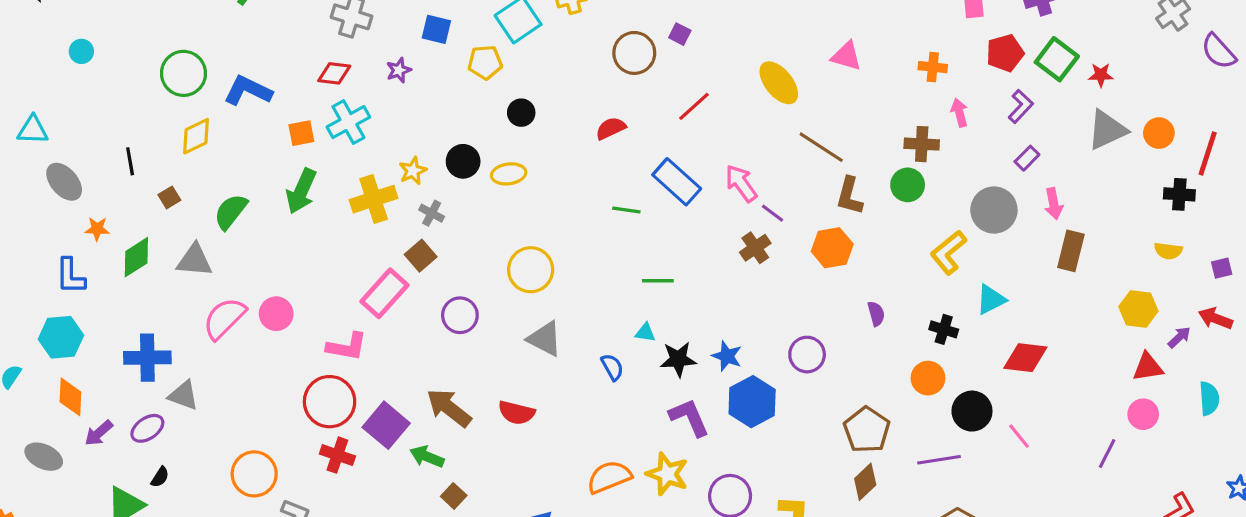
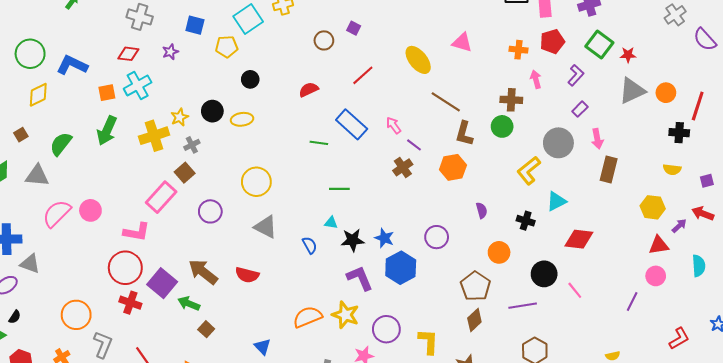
brown circle: (634, 53) -> (324, 40), size x0.7
red pentagon: (1005, 53) -> (552, 41), moved
pink arrow: (741, 183) -> (394, 125), size x0.7
gray cross: (432, 213) -> (192, 145), turned 35
orange circle: (928, 378) -> (499, 252), moved

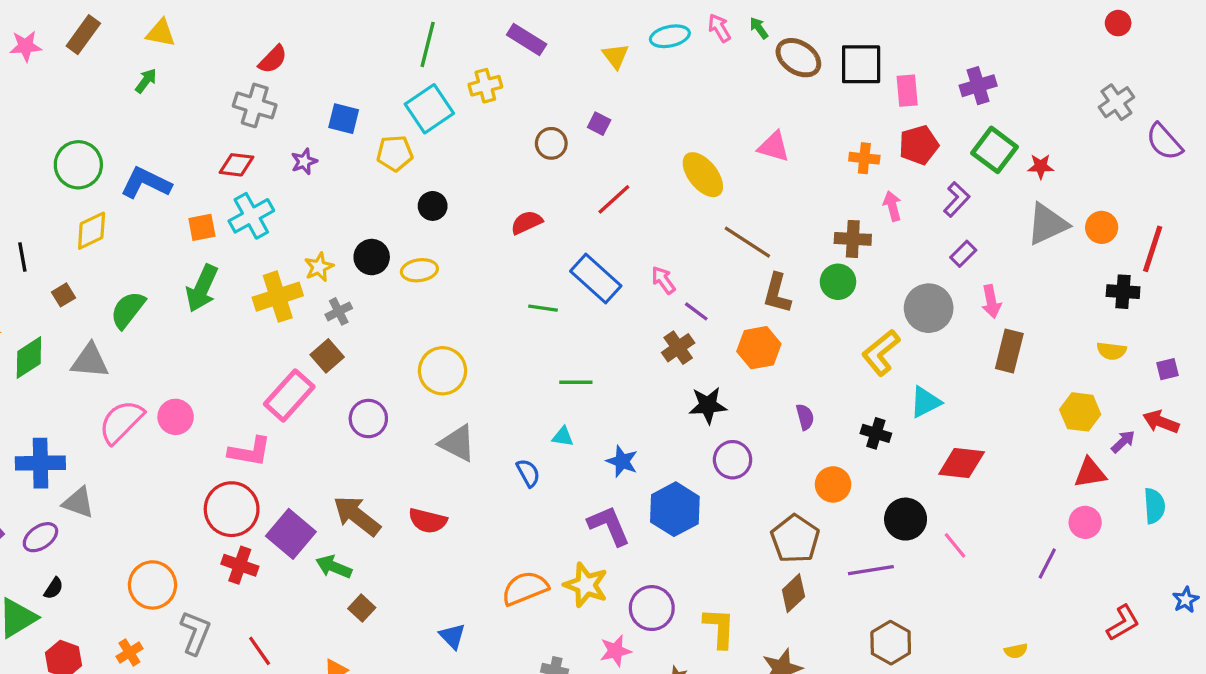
blue star: (384, 238) -> (622, 461), moved
black star: (353, 240) -> (708, 405), moved

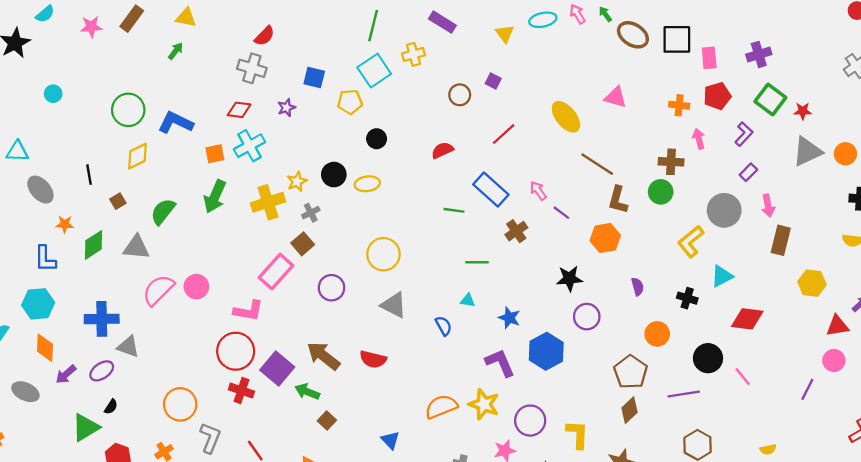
brown cross: (678, 348) -> (516, 231), moved
yellow hexagon: (1080, 412) -> (812, 283), moved
yellow semicircle: (1016, 651) -> (768, 449), moved

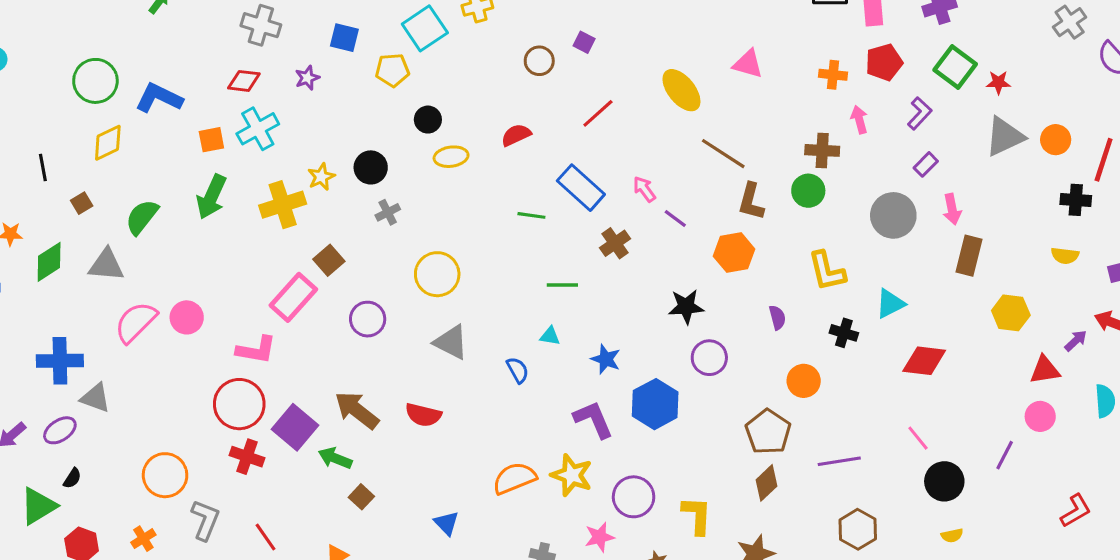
yellow ellipse: (367, 184) -> (451, 157), moved
gray cross: (311, 213) -> (388, 212), moved
yellow L-shape: (691, 242) -> (827, 271), moved, turned -64
black circle: (708, 358) -> (944, 481), moved

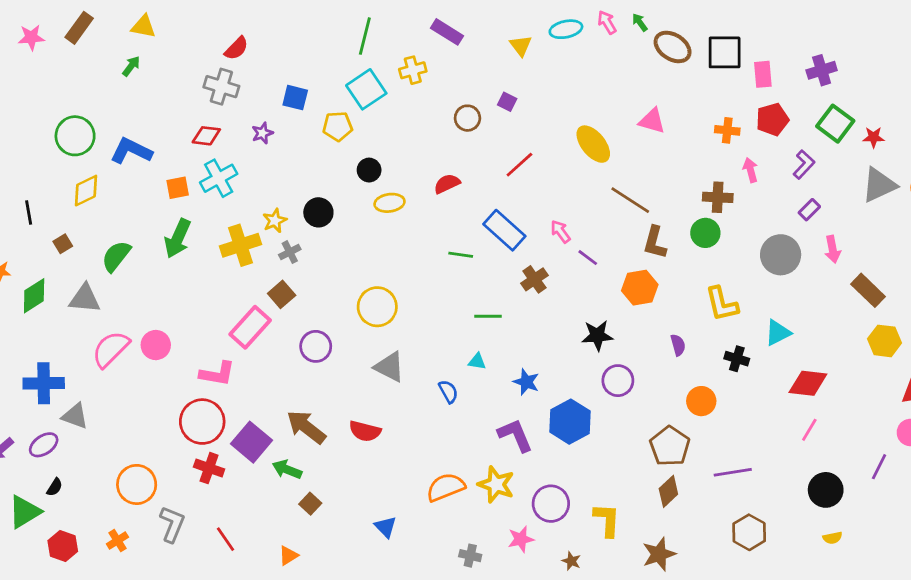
gray cross: (388, 212) -> (290, 252), moved
brown rectangle: (969, 256) -> (868, 290), moved, turned -60
pink line: (918, 438) -> (809, 430), moved, turned 70

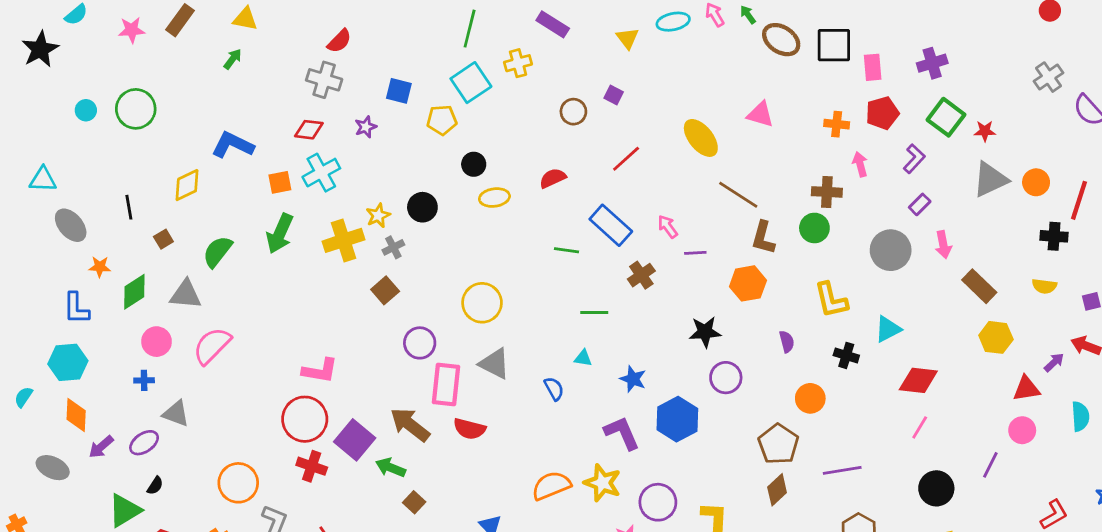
green circle: (75, 136) -> (136, 109), moved
purple line: (588, 258) -> (695, 253), turned -40
pink rectangle: (250, 327) -> (446, 385), moved, turned -36
pink circle: (156, 345) -> (157, 342), moved
blue cross: (44, 383) -> (144, 380), size x0.5

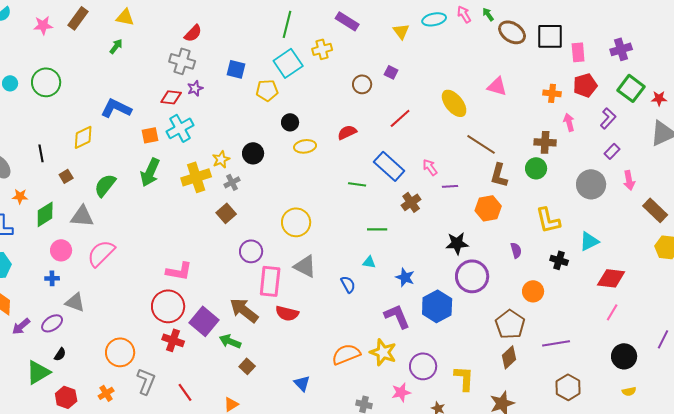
purple star: (366, 127) -> (195, 88), moved
purple circle: (726, 378) -> (472, 276), size x1.4

